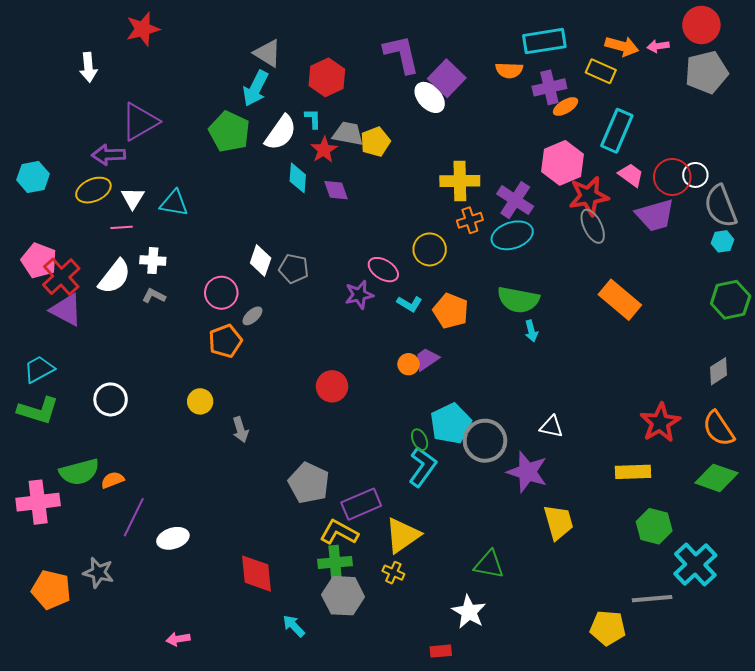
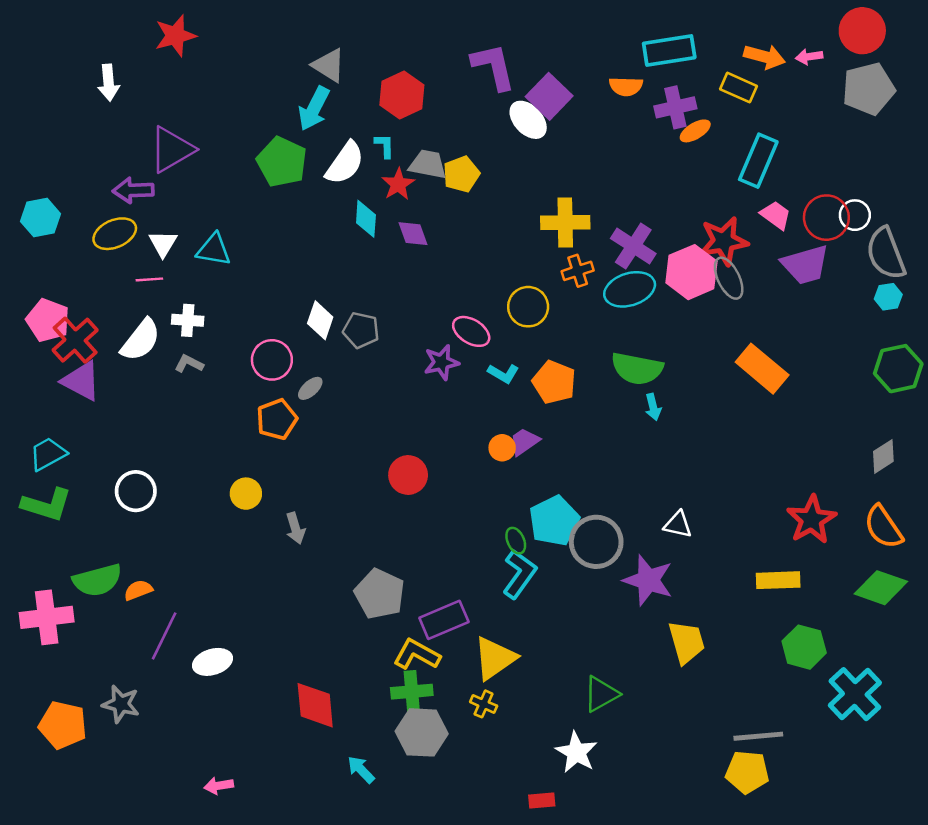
pink hexagon: (563, 163) -> (691, 272), moved
green triangle: (489, 565) -> (601, 694), turned -40
gray line: (652, 599) -> (758, 736), moved

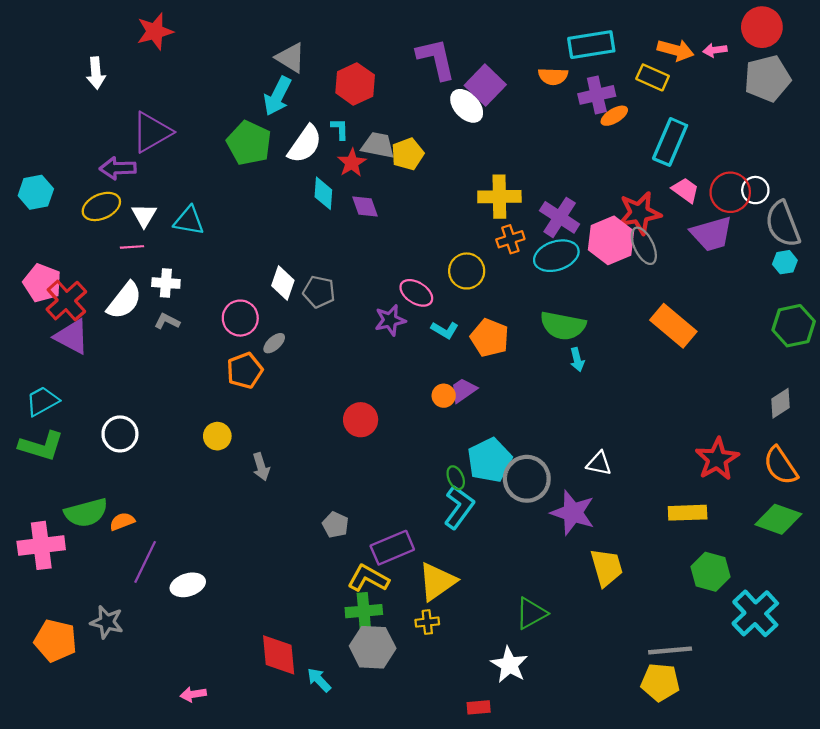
gray pentagon: (380, 594) -> (335, 525), size x0.6
yellow cross: (484, 704) -> (427, 622), turned -30
red diamond: (315, 705) -> (279, 655), moved

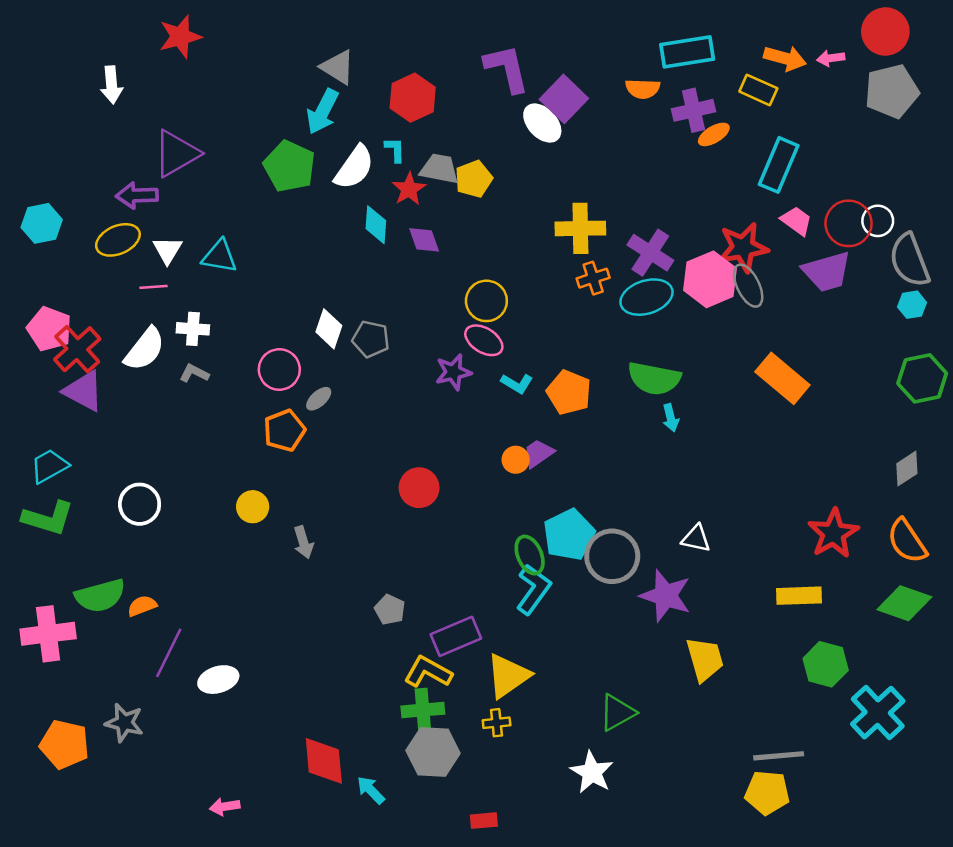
yellow circle: (467, 271) -> (486, 301), moved
green ellipse: (456, 478) -> (530, 555), size x1.4
red rectangle: (479, 707) -> (484, 821), moved

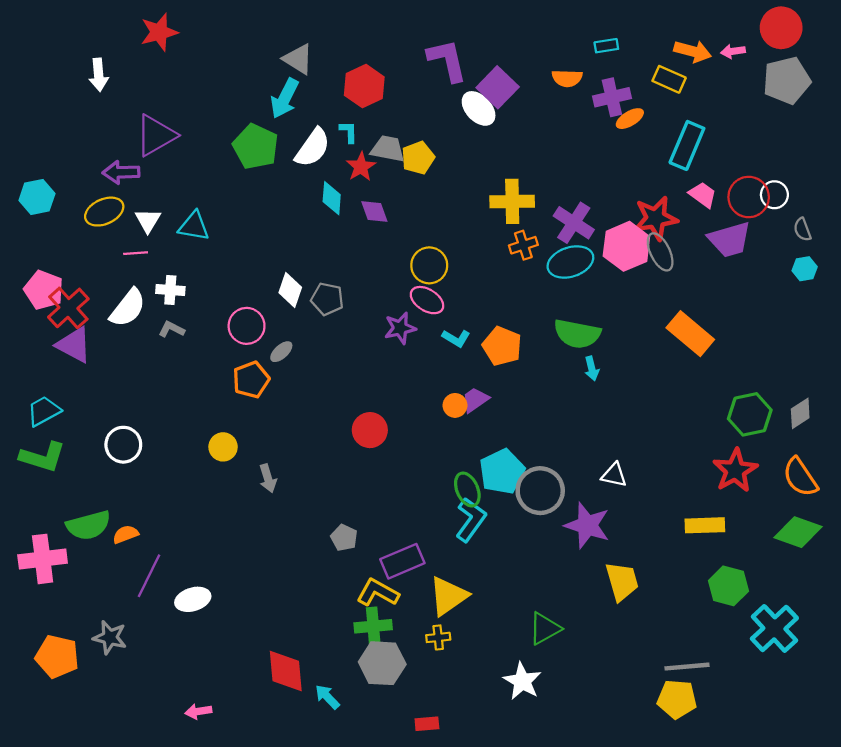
cyan rectangle: (687, 52) -> (606, 46), size x0.5
gray semicircle: (910, 260) -> (802, 229), size x0.5
green hexagon: (922, 378) -> (750, 414), moved

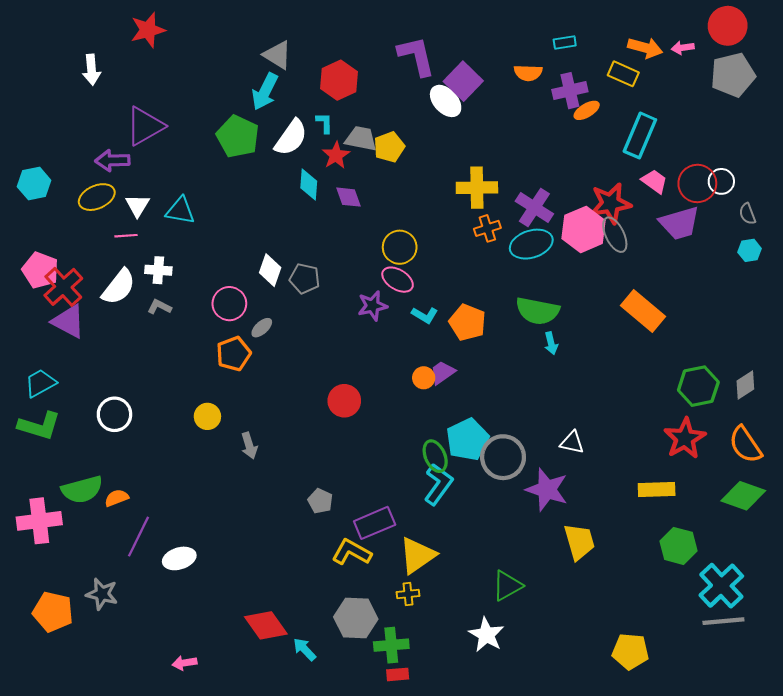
green cross: (373, 626) -> (391, 645), moved
gray line: (687, 667) -> (723, 621), moved
red diamond: (286, 671) -> (266, 625), turned -30

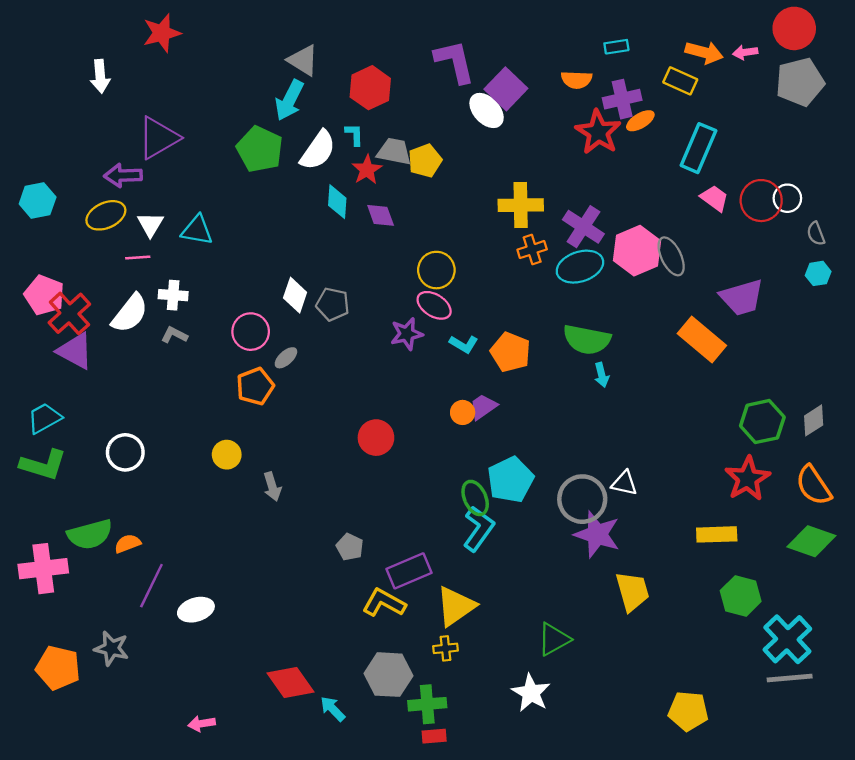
red star: (611, 203) -> (598, 132), moved, turned -30
purple trapezoid: (680, 223) -> (742, 297), moved
gray circle: (503, 457) -> (582, 499), moved

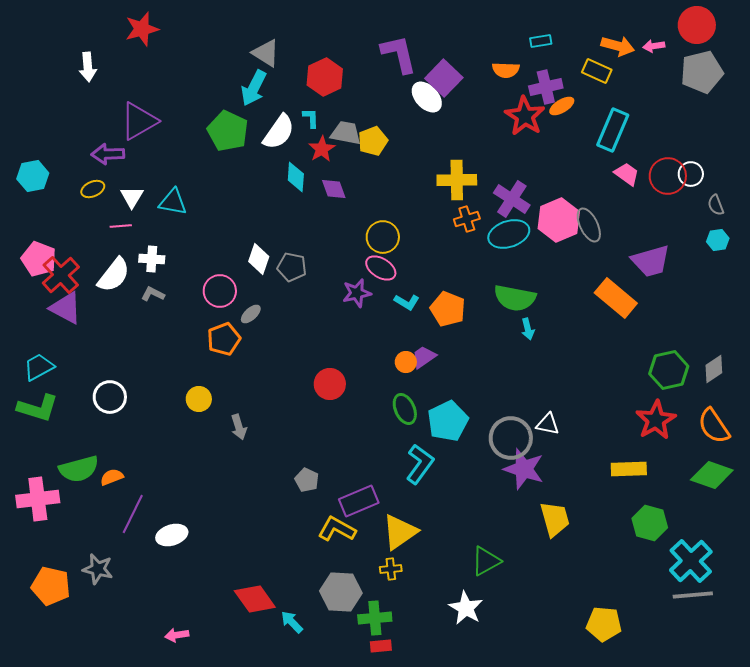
yellow ellipse: (106, 215) -> (93, 189), size x0.7
green ellipse: (475, 498) -> (405, 409), moved

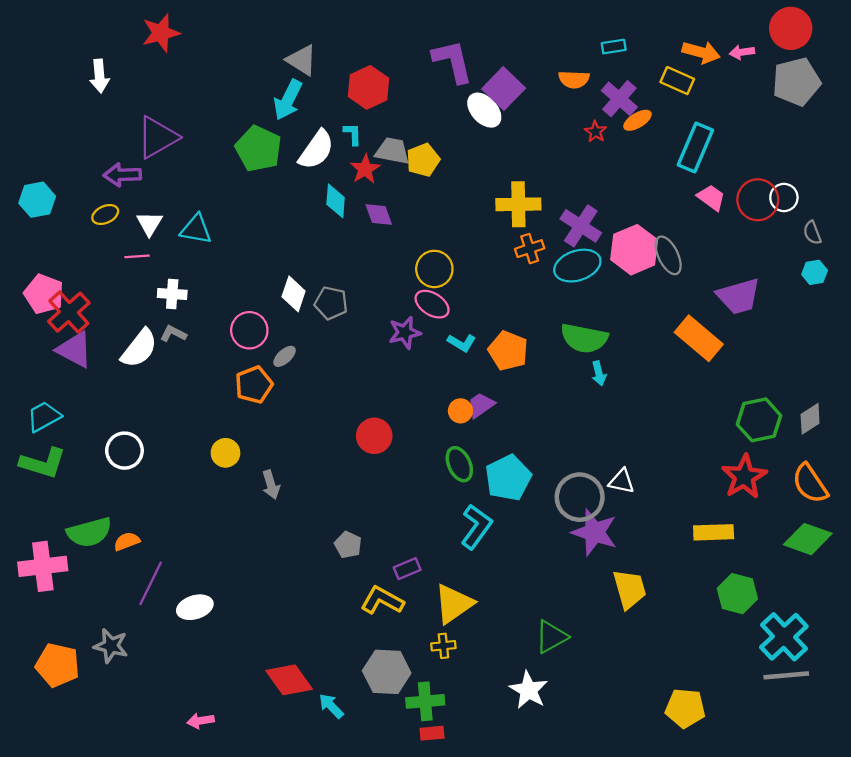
purple cross: (546, 87) -> (619, 99), turned -36
red star: (525, 116) -> (596, 132), size x0.5
white semicircle: (114, 275) -> (139, 348), moved
purple rectangle: (359, 501) -> (407, 569), size x0.6

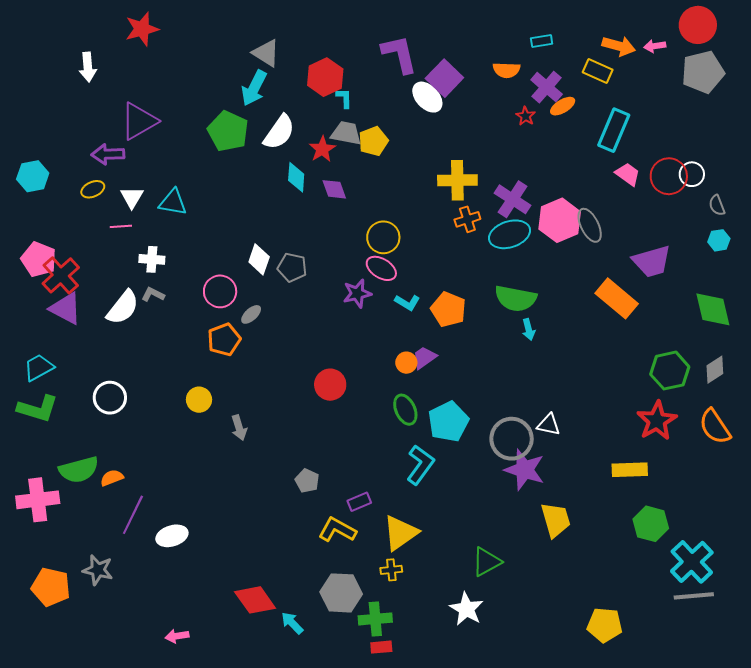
cyan L-shape: (353, 134) -> (344, 98), moved
green diamond: (808, 539) -> (713, 309), moved, turned 57

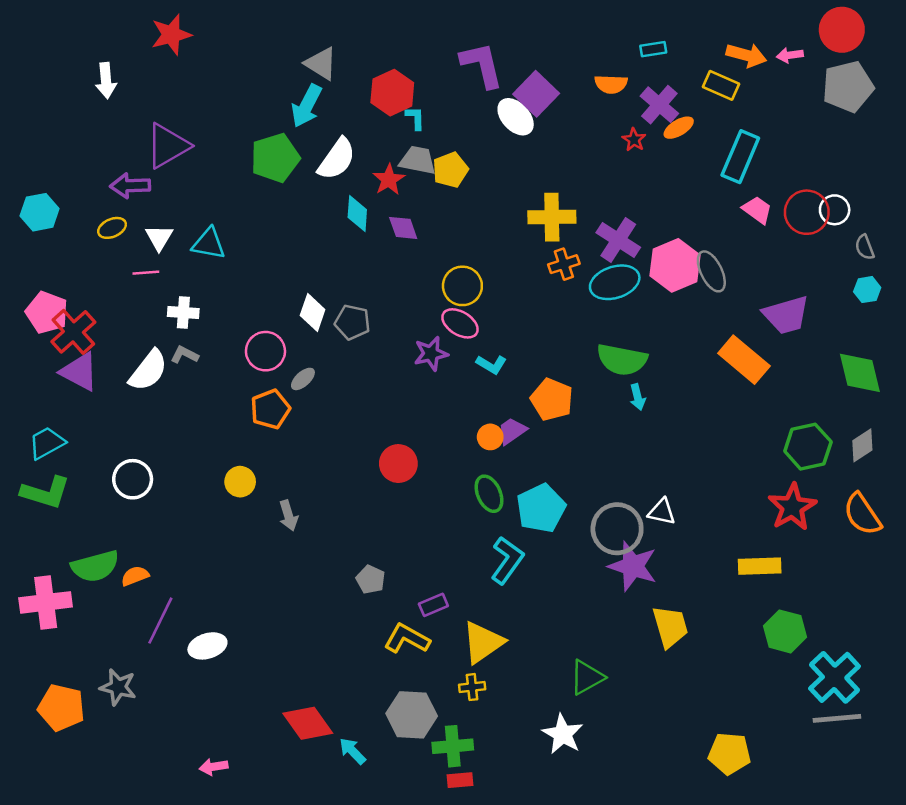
green pentagon: (228, 131) -> (275, 158), turned 30
orange pentagon: (448, 309) -> (552, 399), moved

